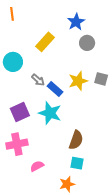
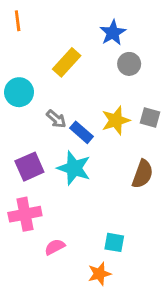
brown semicircle: (76, 140) -> (143, 174), moved

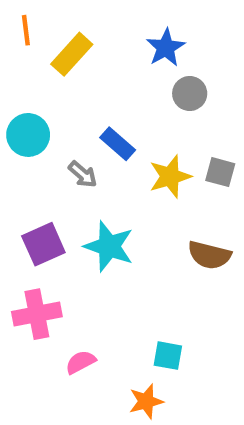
yellow rectangle: (67, 62) -> (72, 54), moved
blue rectangle: (82, 132) -> (118, 144), moved
brown semicircle: (143, 174) -> (209, 255), turned 84

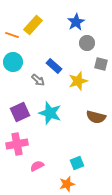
orange line: (26, 30) -> (12, 35), moved, turned -64
gray square: (220, 172) -> (101, 64), moved
cyan square: (168, 356) -> (77, 163), turned -32

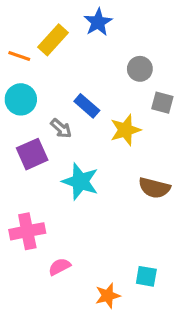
blue star: (76, 22) -> (98, 22), moved
purple square: (20, 112) -> (32, 154), moved
cyan square: (77, 163) -> (146, 276), moved, turned 32

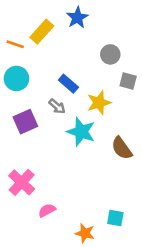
gray arrow: (61, 128) -> (57, 106), moved
cyan star: (80, 181) -> (81, 132), moved
brown semicircle: (154, 188) -> (122, 148), turned 40
pink cross: (27, 231) -> (22, 182), turned -36
orange star: (108, 296) -> (85, 233), turned 30

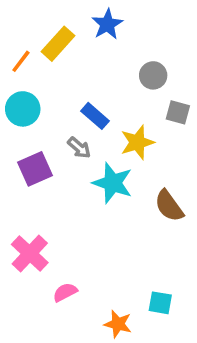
orange line: (15, 44) -> (21, 61), turned -72

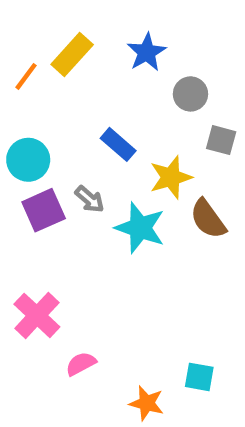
blue star: (107, 24) -> (147, 52), moved
cyan circle: (23, 109) -> (28, 160), moved
gray arrow: (79, 148) -> (90, 199), moved
brown semicircle: (169, 206) -> (208, 219), moved

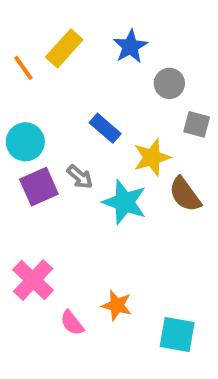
orange line: (26, 76) -> (23, 68), turned -72
pink semicircle: (81, 364) -> (72, 323), turned -100
cyan square: (199, 377) -> (177, 335), size x1.4
orange star: (147, 403) -> (117, 305), moved

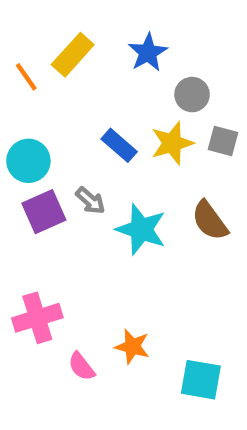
yellow star: (152, 157) -> (172, 143), moved
pink cross: (33, 280) -> (37, 318), turned 30

